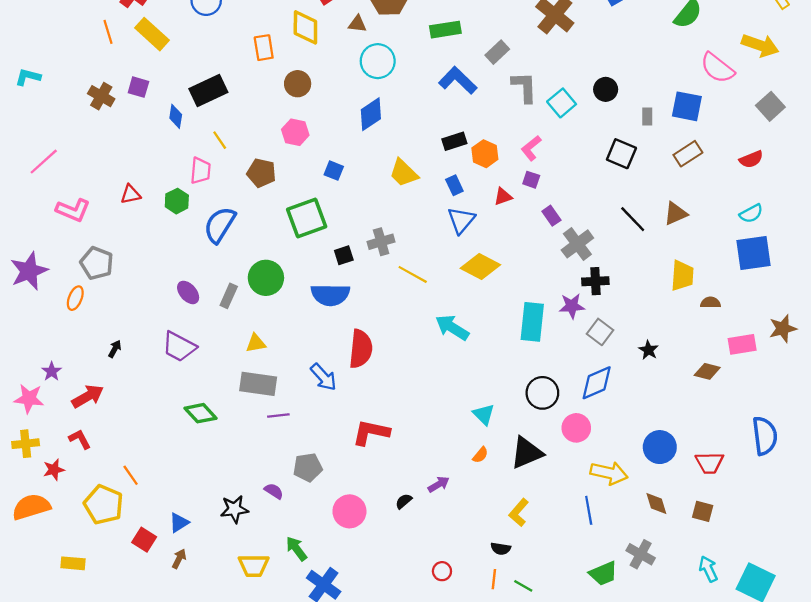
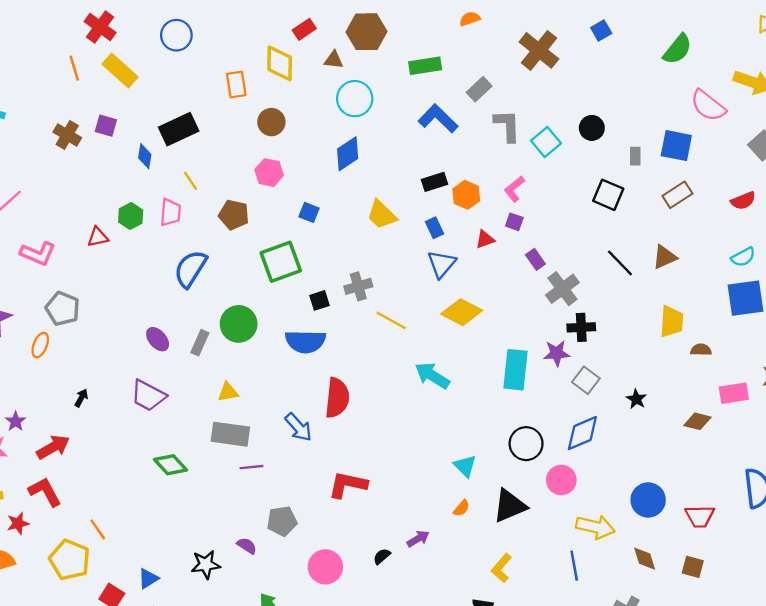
green hexagon: (177, 201) -> (131, 216), moved
red L-shape: (80, 439) -> (45, 492), size x1.4

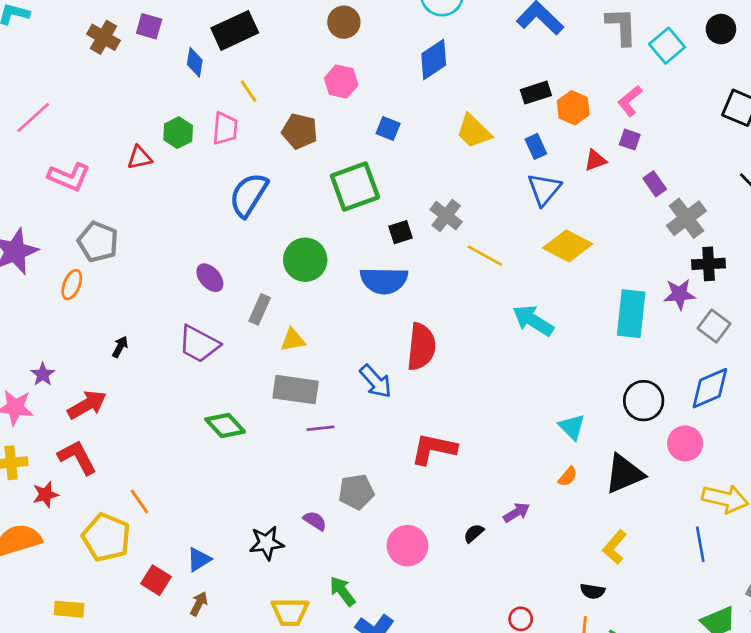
gray cross: (358, 286) -> (446, 216), turned -36
gray rectangle: (200, 343) -> (260, 309), moved

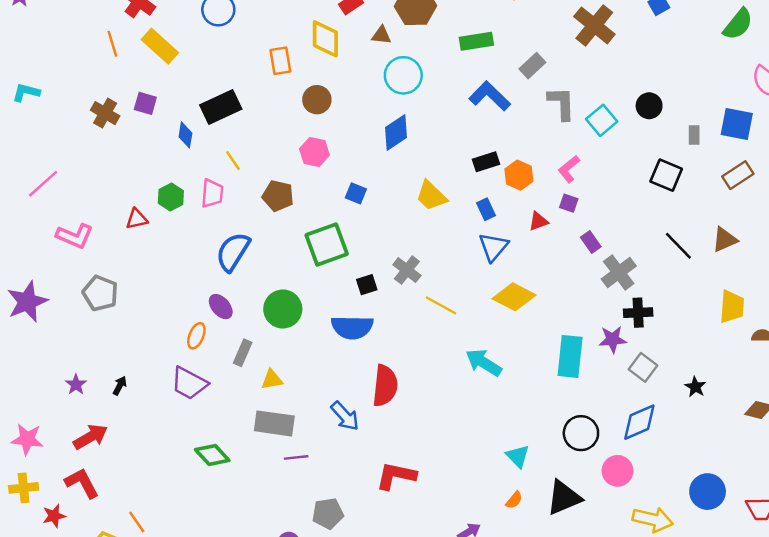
purple ellipse: (210, 278) -> (221, 307), moved
orange ellipse: (72, 285) -> (196, 336), moved
purple star: (43, 374) -> (76, 384), moved

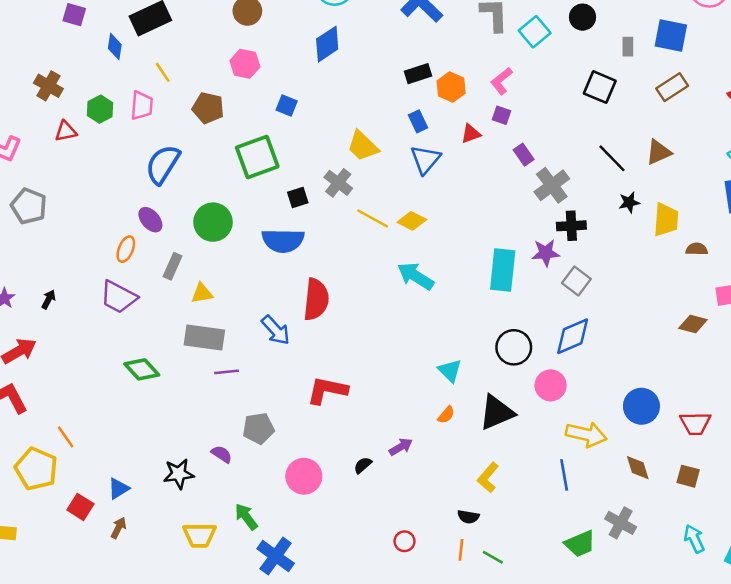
brown cross: (105, 113) -> (48, 86), moved
yellow trapezoid: (431, 196) -> (363, 146), moved
yellow diamond: (514, 297) -> (412, 221), moved, size x0.7
black star: (695, 387) -> (629, 202), moved, turned 30

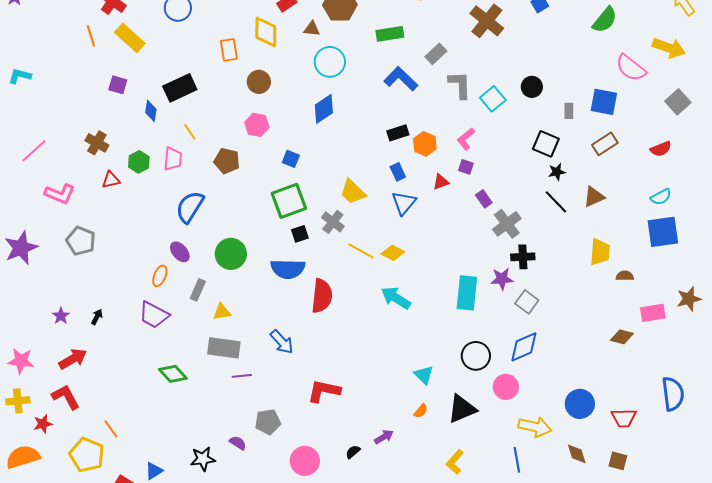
green square: (257, 157) -> (289, 201), moved
black star: (629, 202) -> (557, 172), moved
red semicircle: (316, 299) -> (322, 296), moved

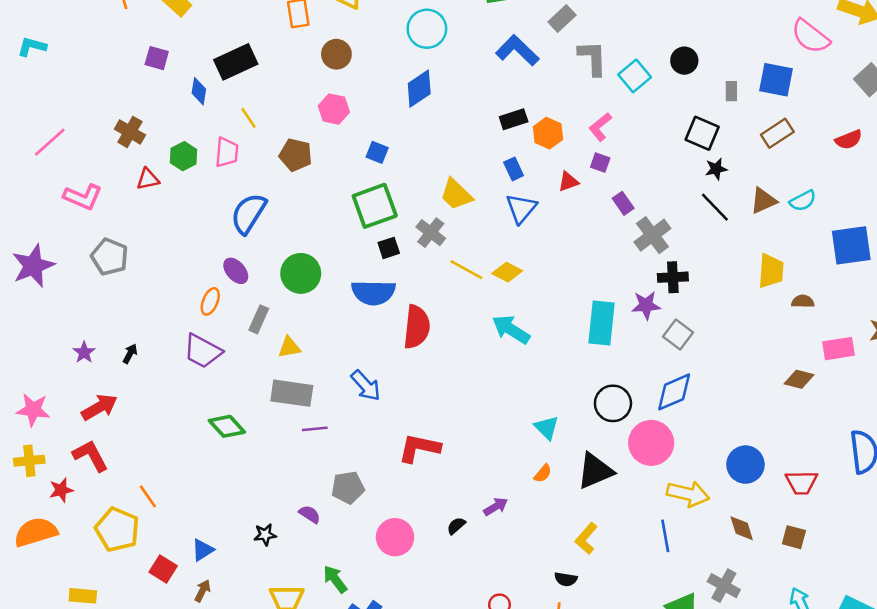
cyan semicircle: (661, 197) -> (803, 201), moved
pink circle: (506, 387) -> (651, 443), size x1.4
black star: (203, 459) -> (265, 535), size x0.7

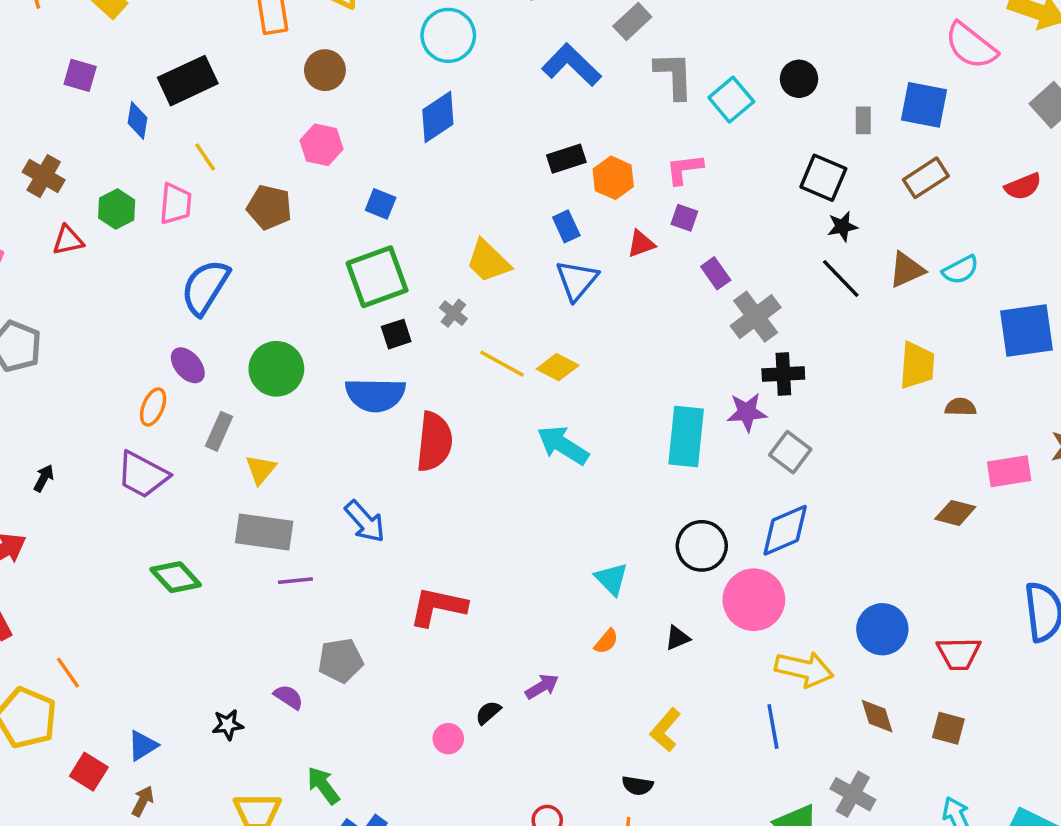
pink L-shape: (600, 127) -> (684, 169), turned 32
gray cross: (431, 233) -> (453, 313), size x0.7
yellow triangle: (289, 347) -> (261, 469), turned -40
black triangle: (595, 471) -> (677, 638), size x0.5
pink circle: (395, 537) -> (448, 739), moved, size x0.6

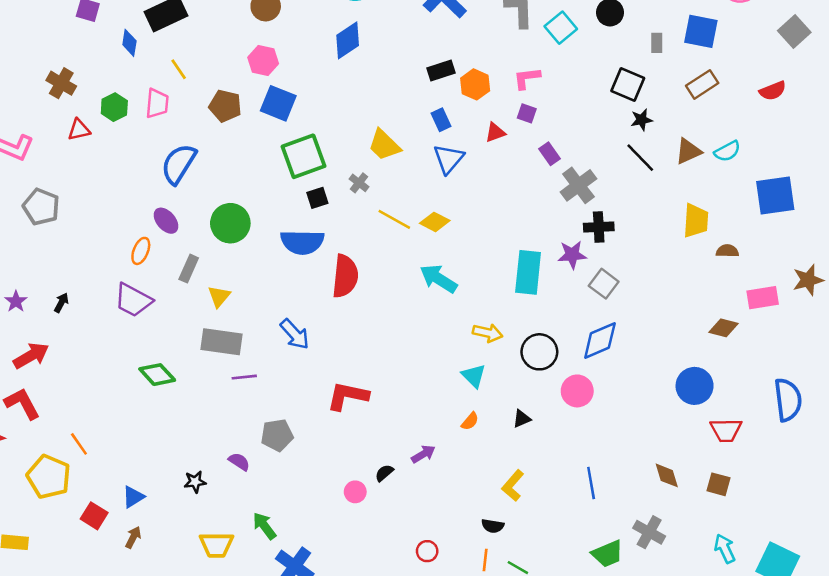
blue square: (381, 204) -> (278, 103), moved, size x1.6
pink circle: (754, 600) -> (577, 391), size x0.7
blue circle: (882, 629) -> (695, 386), moved
yellow arrow: (804, 669) -> (488, 333), moved, size x0.7

